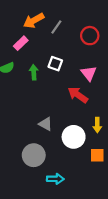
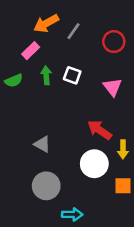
green arrow: (34, 72) -> (46, 75), moved
red arrow: (78, 95) -> (100, 130), moved
gray triangle: (46, 124) -> (42, 144), moved

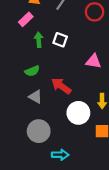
green semicircle: (14, 81) -> (32, 71), moved
pink triangle: (112, 87) -> (93, 61), moved, turned -42
red arrow: (100, 130) -> (61, 86), moved

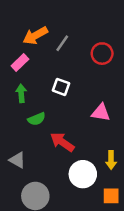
green arrow: (39, 40) -> (21, 93), moved
green semicircle: (32, 71) -> (37, 119), moved
gray triangle: (35, 97) -> (17, 160), moved

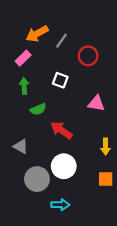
red circle: (102, 54) -> (88, 56), moved
white circle: (83, 174) -> (64, 166), moved

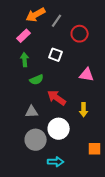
gray triangle: (21, 146) -> (32, 112), moved, turned -32
yellow arrow: (106, 146) -> (84, 110), moved
orange square: (106, 179) -> (95, 149), moved

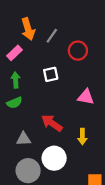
orange arrow: (36, 15) -> (28, 29), turned -78
white square: (56, 55) -> (51, 74), turned -32
green semicircle: (37, 80) -> (14, 103), moved

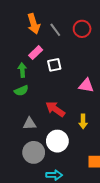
gray line: (52, 36) -> (55, 30), turned -72
red circle: (78, 51) -> (82, 29), moved
pink rectangle: (14, 53) -> (36, 53), moved

